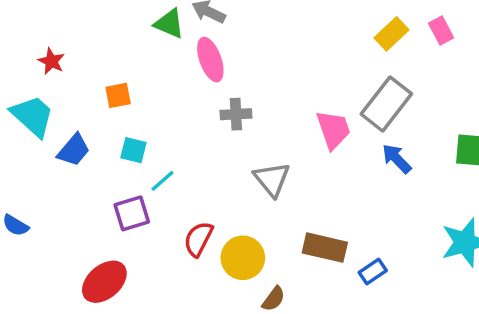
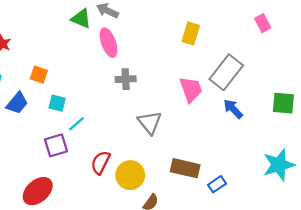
yellow rectangle: (392, 34) -> (191, 33), moved, turned -30
orange square: (118, 95) -> (39, 75), moved, turned 30

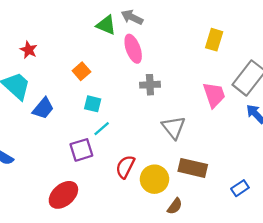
orange square: (39, 75) -> (81, 71), moved, turned 30
cyan square: (57, 103) -> (93, 104), moved
brown rectangle: (185, 168) -> (193, 168), moved

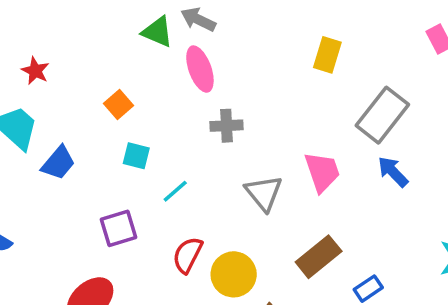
pink trapezoid: (214, 95) -> (322, 172), moved
cyan line: (102, 129) -> (175, 191), moved
brown rectangle: (193, 168) -> (319, 257), moved, turned -52

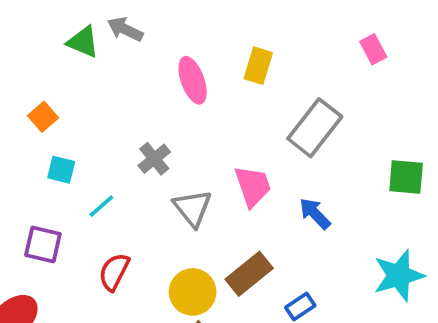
pink ellipse: (200, 69) -> (193, 80), moved
gray cross: (227, 126) -> (154, 159), moved, turned -36
blue arrow: (393, 172) -> (315, 213), moved
purple square: (119, 228) -> (43, 245), turned 30
yellow circle: (234, 274) -> (193, 292), moved

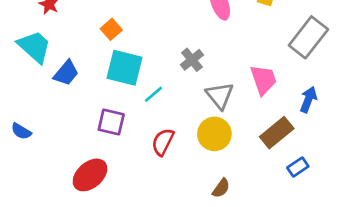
cyan square: (61, 170) -> (124, 68), size x1.8
blue arrow: (315, 213) -> (308, 100), turned 65
brown rectangle: (249, 274) -> (277, 133), moved
yellow circle: (193, 292) -> (214, 134), moved

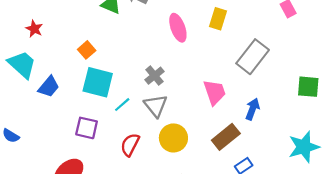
gray triangle: (220, 96) -> (156, 106), moved

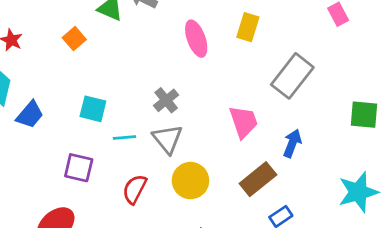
orange square: (87, 50) -> (74, 39), moved
cyan square: (98, 82) -> (93, 109), size x0.7
cyan line: (122, 105) -> (125, 138), turned 36

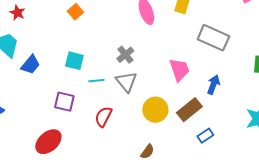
orange square: (74, 39) -> (75, 12), moved
gray rectangle: (292, 76) -> (213, 38), turned 76
yellow circle: (190, 181) -> (155, 110), moved

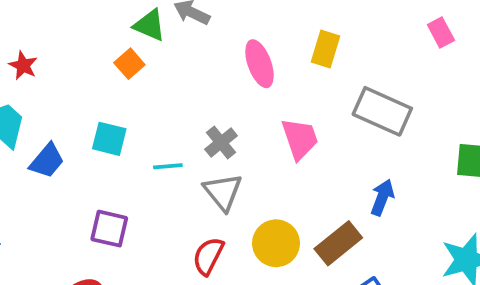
cyan square: (74, 61) -> (109, 139), moved
pink trapezoid: (179, 70) -> (300, 139), moved
cyan line: (96, 81) -> (168, 166), moved
red semicircle: (103, 117) -> (208, 256), moved

